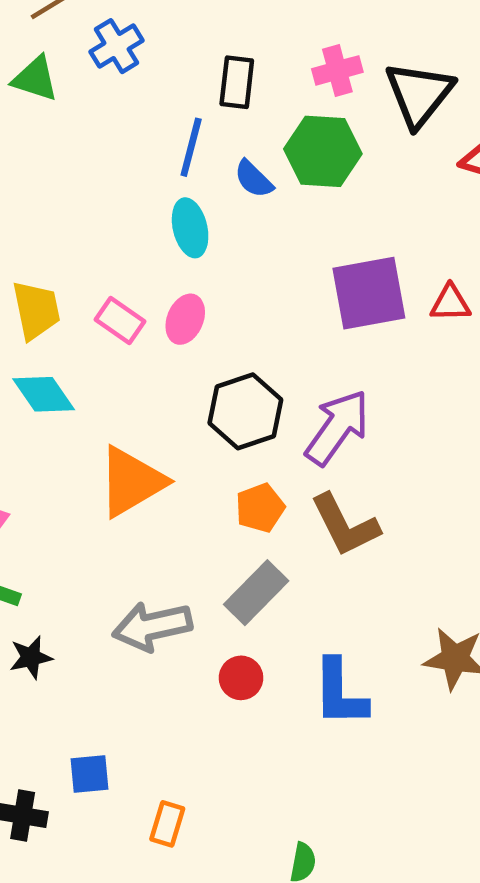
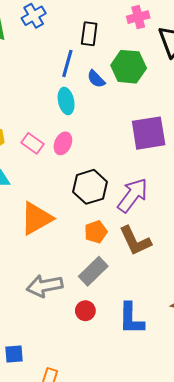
pink cross: (337, 70) -> (138, 17), moved

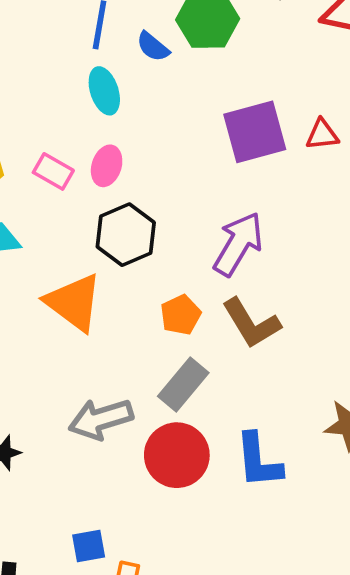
black hexagon: (90, 187) -> (126, 235), moved
orange triangle: (36, 218) -> (74, 302), turned -48
red circle: (85, 311) -> (177, 455), size x1.8
blue square: (14, 354) -> (89, 546), moved

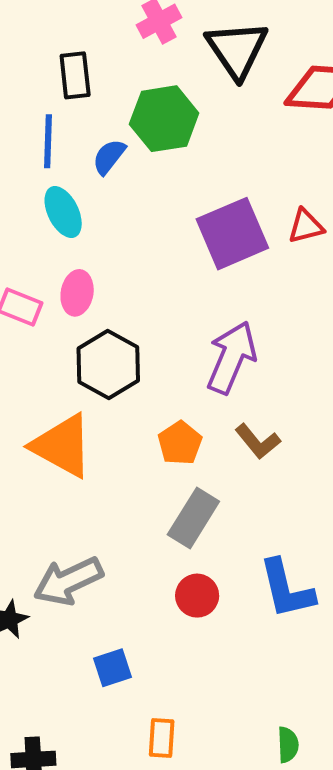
blue semicircle: (153, 47) -> (109, 157), turned 96
brown L-shape: (251, 323) -> (258, 441), size x0.7
gray arrow: (101, 419) -> (68, 581), moved
red circle: (177, 455) -> (197, 596), size x0.6
blue square: (89, 546) -> (113, 668), moved

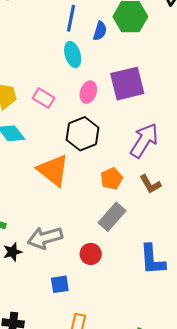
blue semicircle: (109, 157) -> (100, 31), turned 150
purple square: (232, 234) -> (127, 84), moved
pink ellipse: (77, 293) -> (88, 92), moved
red circle: (197, 596) -> (91, 254), moved

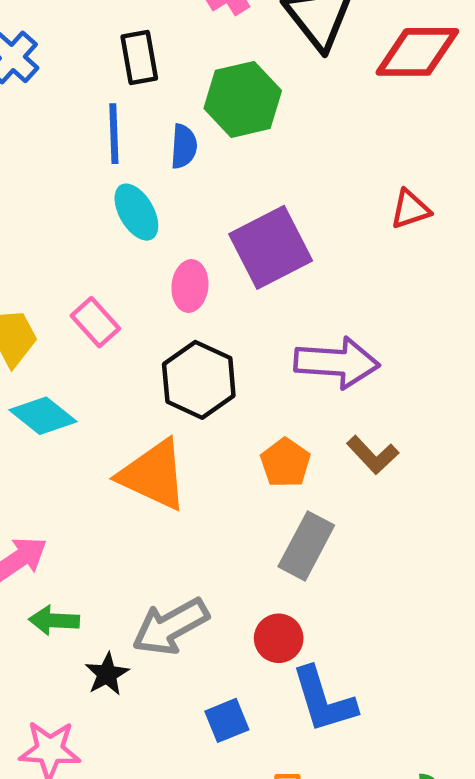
pink rectangle: (44, 98) -> (95, 322), turned 30
purple arrow: (144, 140) -> (337, 363), turned 75
blue L-shape: (152, 260) -> (324, 700), moved

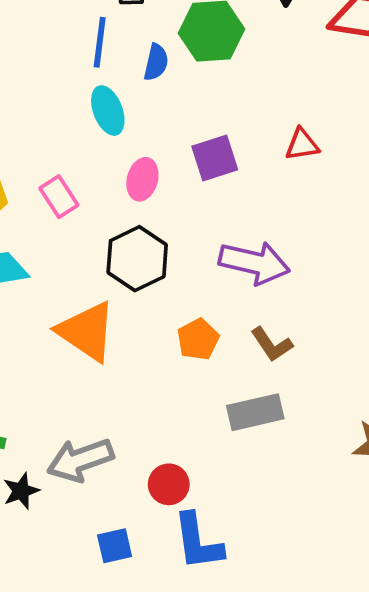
red triangle: (410, 209) -> (302, 145), moved
purple square: (271, 247) -> (215, 158), size x0.7
gray rectangle: (306, 546) -> (255, 412), moved, turned 40

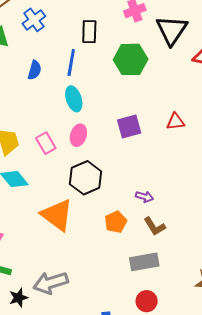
blue semicircle: (156, 62) -> (35, 70), moved
pink ellipse: (142, 179) -> (78, 135), moved
purple arrow: (254, 263) -> (144, 197), moved, size x0.5
red circle: (169, 484) -> (147, 301), moved

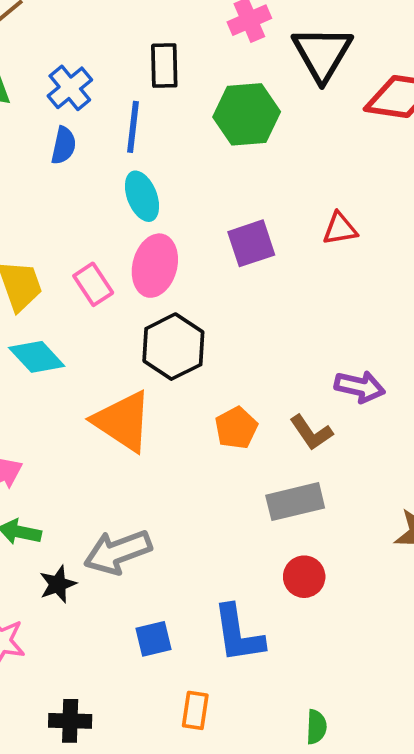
blue cross: (34, 20) -> (70, 88), moved
pink ellipse: (78, 135) -> (155, 266), size x1.4
purple arrow: (144, 197) -> (360, 387), moved, size x1.4

